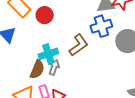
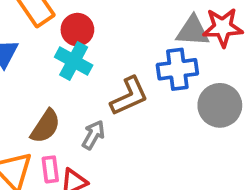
cyan cross: (48, 54) -> (74, 61), moved, turned 36
gray arrow: (54, 67) -> (93, 135), moved

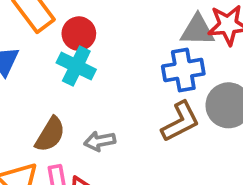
brown L-shape: (129, 96) -> (180, 122), moved
gray arrow: (93, 135) -> (100, 141), turned -128

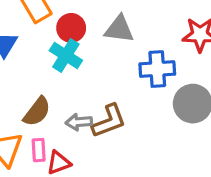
gray triangle: (197, 30) -> (119, 29), moved
brown L-shape: (180, 122) -> (109, 121), moved

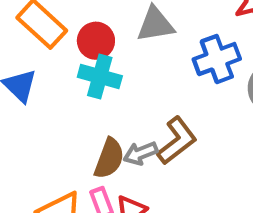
brown semicircle: (37, 112) -> (109, 158), moved

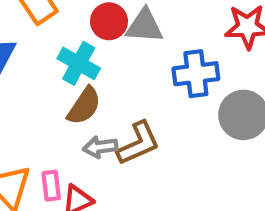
red circle: (96, 41) -> (109, 21), moved
brown semicircle: (109, 158) -> (84, 106), moved

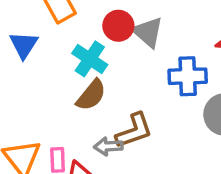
gray triangle: (144, 26) -> (148, 32), turned 32
gray arrow: (100, 147) -> (108, 146), moved

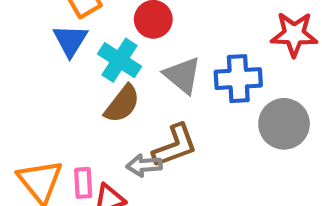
gray triangle: (148, 32) -> (182, 75), moved
blue triangle: (24, 45) -> (70, 40), moved

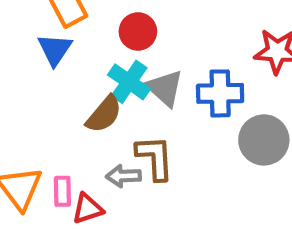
cyan cross: (120, 60) -> (129, 82), moved
brown L-shape: (175, 146) -> (155, 158), turned -75

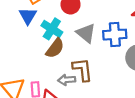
cyan cross: (129, 82) -> (52, 29), moved

